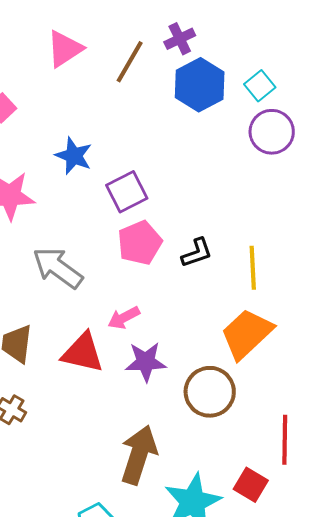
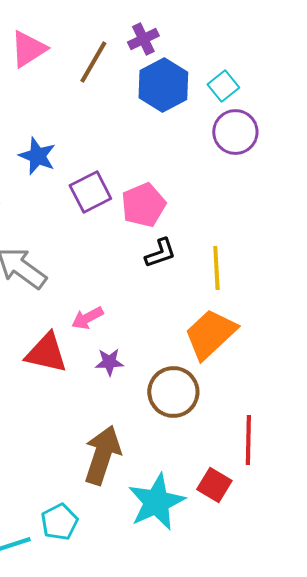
pink pentagon: (140, 243) -> (143, 205), moved
purple star: (146, 362) -> (109, 362), size x0.7

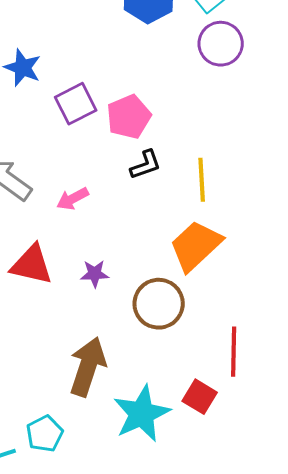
pink arrow: (87, 318) -> (73, 199), moved

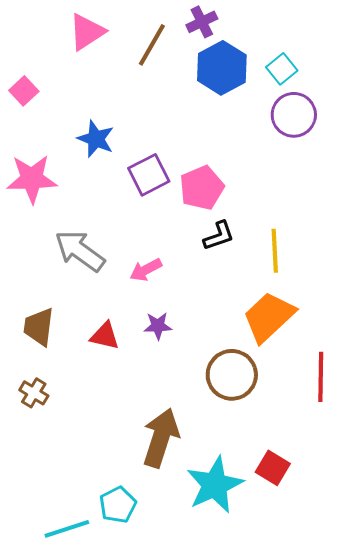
red triangle: (32, 265) -> (105, 336), size x0.7
purple star: (95, 274) -> (158, 326), moved
red line: (234, 352) -> (321, 377), moved

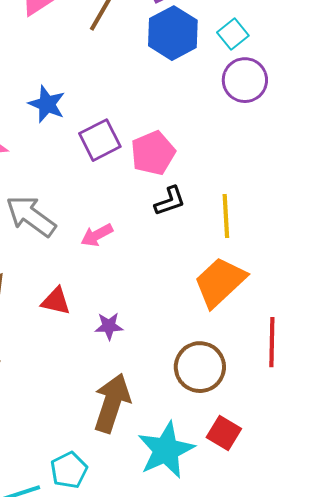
purple star: (158, 326) -> (109, 326), moved
brown circle: (232, 375) -> (200, 367), moved

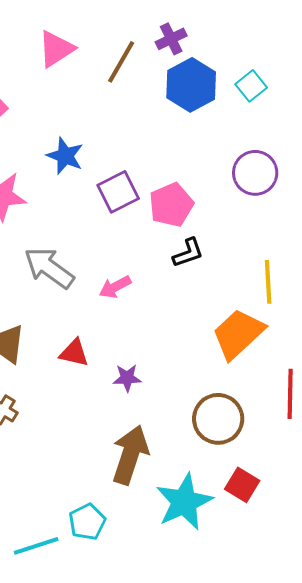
purple circle: (245, 80) -> (255, 173), moved
yellow line: (226, 216) -> (268, 282), moved

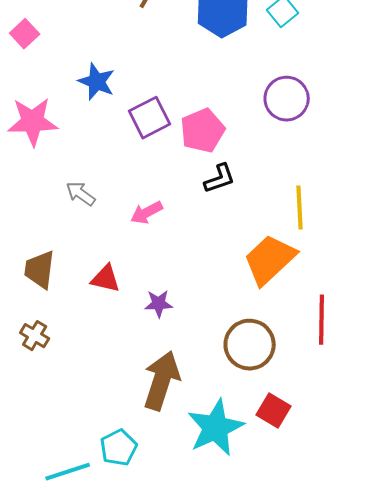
gray arrow: (49, 268) -> (81, 194), size x0.6

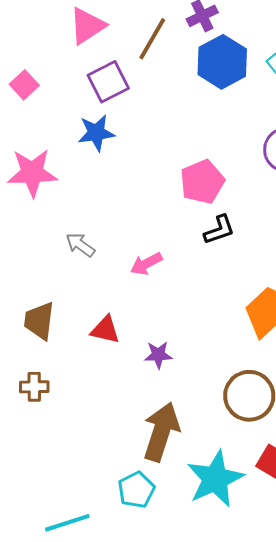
blue star: (97, 82) -> (96, 133), turned -30
purple square: (150, 118) -> (108, 82), moved
brown cross: (35, 336) -> (34, 387), turned -32
cyan pentagon: (119, 448) -> (136, 490), moved

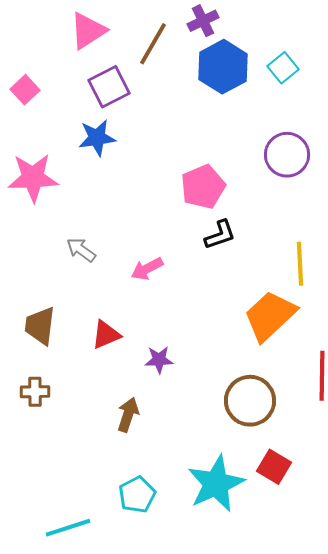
red triangle: (105, 330) -> (106, 335), turned -36
brown arrow: (161, 432) -> (128, 415), moved, size x0.6

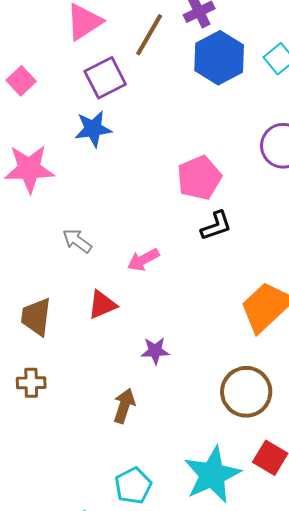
red triangle: (106, 335) -> (102, 305), moved

